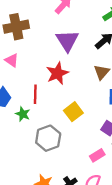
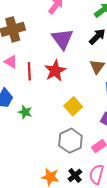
red line: (35, 94) -> (29, 71), moved
gray hexagon: (48, 138) -> (70, 141), moved

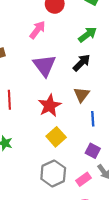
red star: (55, 71) -> (50, 106), moved

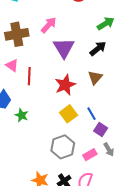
pink arrow: (38, 30) -> (49, 25), moved
blue line: (93, 119) -> (91, 114), moved, turned -32

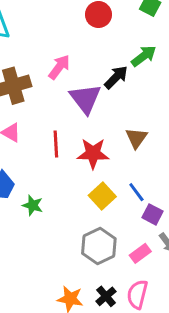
black arrow: (98, 49) -> (116, 77), moved
red line: (29, 76) -> (56, 144), moved
red star: (65, 85) -> (93, 153), turned 30

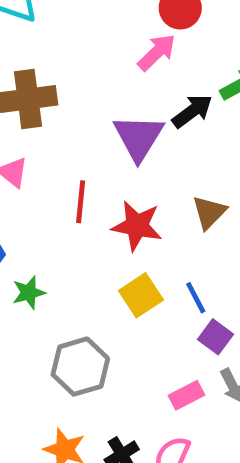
pink arrow: (59, 67) -> (157, 52), moved
green star: (33, 205) -> (29, 293), turned 30
gray hexagon: (99, 246) -> (80, 367), moved

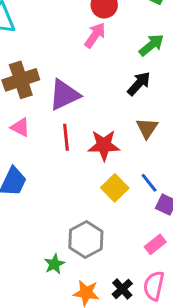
black arrow: (192, 111) -> (139, 84), moved
purple triangle: (139, 137) -> (64, 95), moved, turned 44
green star: (29, 293) -> (54, 264), moved

